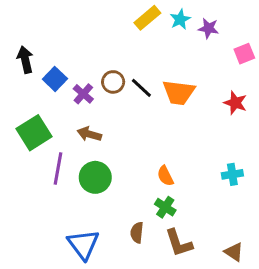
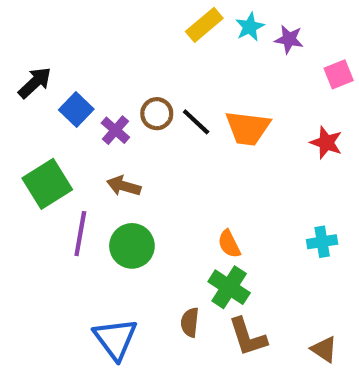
black arrow: (25, 60) -> (35, 83), turned 60
green cross: (165, 207) -> (229, 287), size x1.4

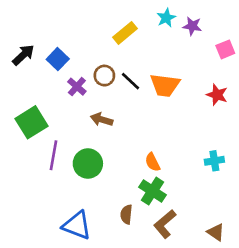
yellow rectangle: (204, 25) -> (125, 33), moved
blue square: (76, 110) -> (58, 59), moved
brown arrow: (124, 186) -> (102, 120), moved
brown L-shape: (248, 337) -> (165, 224), turned 68
blue triangle: (115, 339) -> (77, 225), turned -32

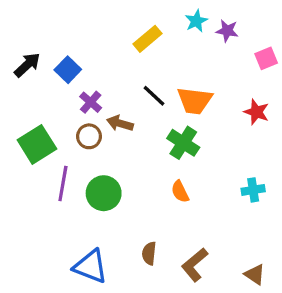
brown circle: (104, 76) -> (89, 136), moved
brown arrow: (102, 120) -> (120, 123), moved
green cross: (152, 191) -> (183, 143), moved

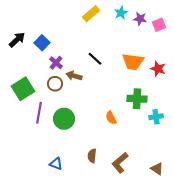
yellow rectangle: (148, 39) -> (91, 14), moved
pink square: (266, 58) -> (159, 25), moved
orange trapezoid: (195, 101) -> (133, 62), moved
green cross: (183, 143) -> (137, 99), moved, turned -30
blue triangle: (91, 266) -> (56, 164), size x0.6

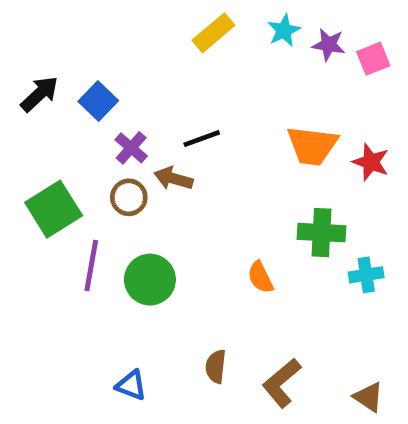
black line: (95, 59) -> (202, 139), moved, turned -63

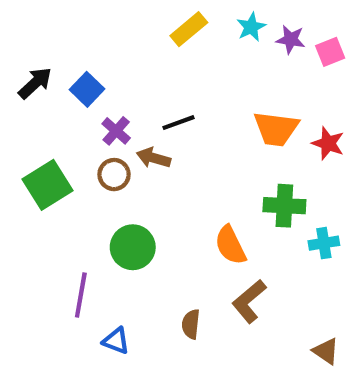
purple line: (91, 265) -> (81, 295), moved
orange semicircle: (260, 277) -> (230, 245), size x1.4
brown L-shape: (282, 383) -> (249, 301), moved

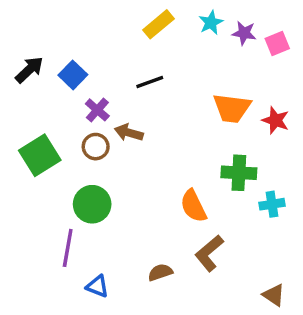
black line: (178, 123) -> (150, 82), moved
green circle: (133, 247) -> (92, 204), moved
brown semicircle: (191, 324) -> (160, 272), turned 65

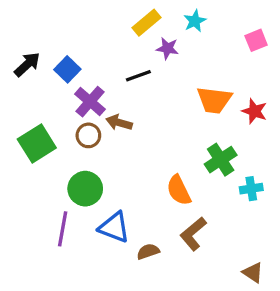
purple star: (244, 33) -> (167, 48), moved
purple cross: (97, 110) -> (90, 102), size x1.4
green cross: (239, 173) -> (221, 160), turned -36
blue triangle: (97, 286) -> (114, 227), moved, size x1.5

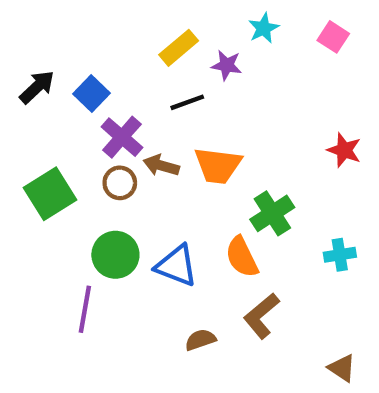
yellow rectangle: (146, 23) -> (179, 48), moved
pink square: (256, 40) -> (333, 37), moved, turned -35
orange trapezoid: (214, 100) -> (218, 165), moved
green cross: (221, 160) -> (272, 213), moved
blue triangle: (114, 227) -> (176, 266), moved

